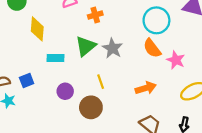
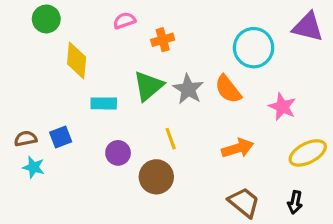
orange semicircle: (152, 48) -> (228, 89), moved

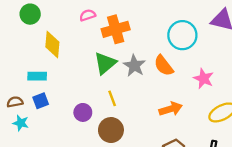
orange cross: (163, 40) -> (116, 29), size x1.6
cyan rectangle: (104, 103) -> (37, 76), moved
yellow line: (171, 139) -> (112, 98), moved

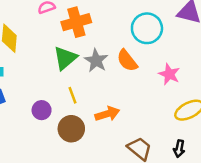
orange arrow: (171, 109) -> (107, 114), moved

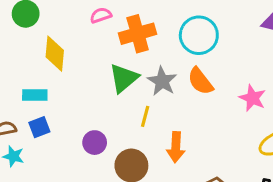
cyan circle: (147, 28) -> (199, 35), moved
yellow line: (73, 95) -> (145, 116), moved, turned 35
orange arrow: (107, 114) -> (176, 147), turned 110

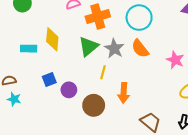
yellow diamond: (55, 54) -> (52, 39), moved
cyan rectangle: (35, 95) -> (29, 49), moved
blue square: (39, 127) -> (49, 79), moved

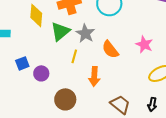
yellow diamond: (52, 39) -> (36, 15), moved
orange semicircle: (140, 49) -> (110, 49), moved
brown circle: (94, 105) -> (65, 99), moved

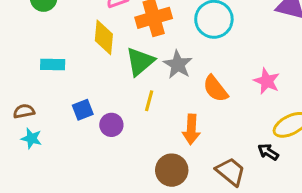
yellow line: (74, 56) -> (149, 101), moved
brown circle: (65, 99) -> (172, 170), moved
black arrow: (152, 104) -> (268, 152), moved, turned 112

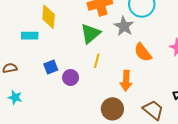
yellow diamond: (104, 37) -> (49, 17), moved
gray star: (178, 65) -> (124, 26), moved
cyan star: (31, 138) -> (15, 97), moved

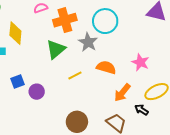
orange semicircle: (143, 52) -> (106, 67), turned 144
yellow line: (97, 61) -> (75, 75), moved, turned 48
orange arrow: (126, 81) -> (122, 93), moved, turned 36

